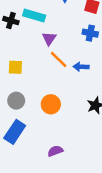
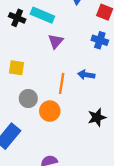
orange line: (59, 60) -> (62, 83), moved, turned 48
gray circle: (16, 101) -> (28, 99), moved

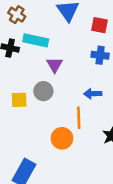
orange line: (62, 83) -> (79, 118), moved
gray circle: (28, 99) -> (43, 91), moved

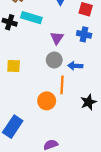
purple triangle: (55, 65) -> (57, 38), moved
gray circle: (43, 91) -> (54, 60), moved

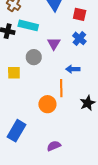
blue cross: (84, 34) -> (79, 38), turned 32
gray circle: (54, 60) -> (34, 57), moved

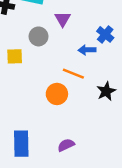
blue cross: (79, 38) -> (105, 34), moved
orange line: (61, 88) -> (73, 74), turned -66
blue rectangle: (16, 131) -> (21, 144), moved, turned -30

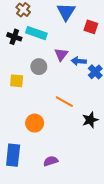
blue arrow: (87, 50) -> (79, 61), moved
orange circle: (57, 94) -> (35, 123), moved

